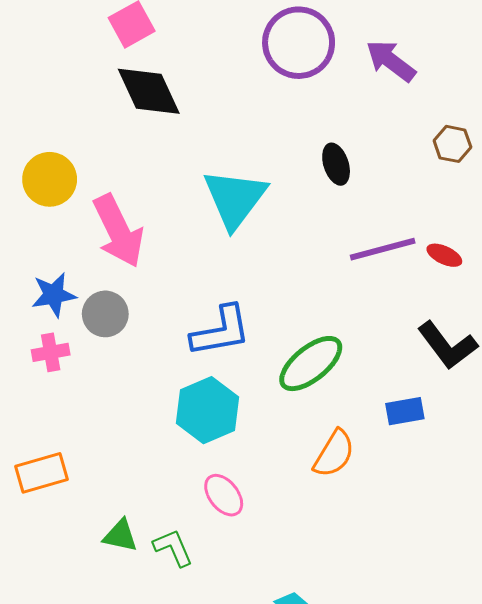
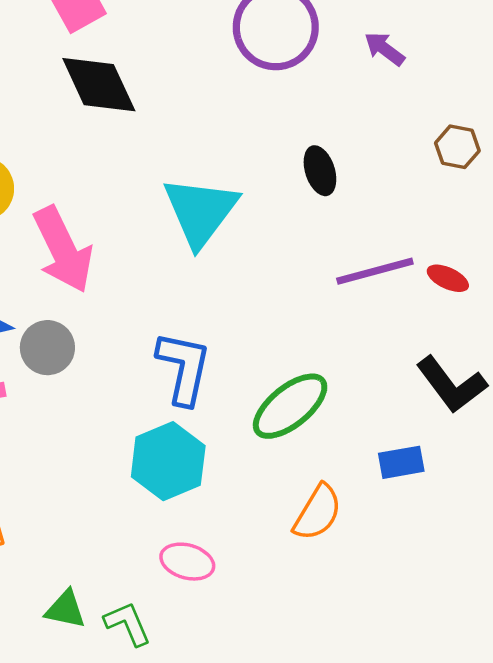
purple arrow: (391, 61) -> (384, 49), size x0.7
blue L-shape: (221, 331) -> (184, 368), turned -68
pink ellipse: (224, 495) -> (187, 562), turned -36

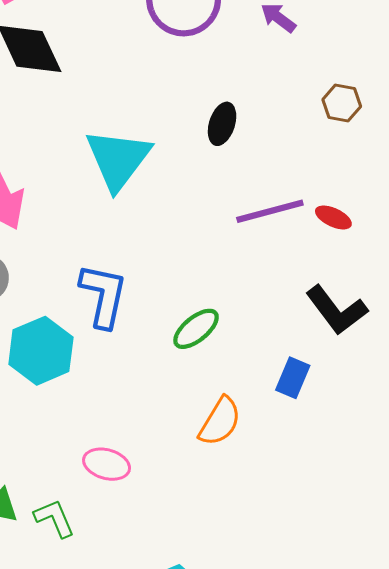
black ellipse: (320, 171) -> (222, 124), turned 36
green ellipse: (290, 406) -> (196, 329), size x0.7
cyan hexagon: (168, 461) -> (41, 351), moved
blue rectangle: (401, 462) -> (293, 378), turned -57

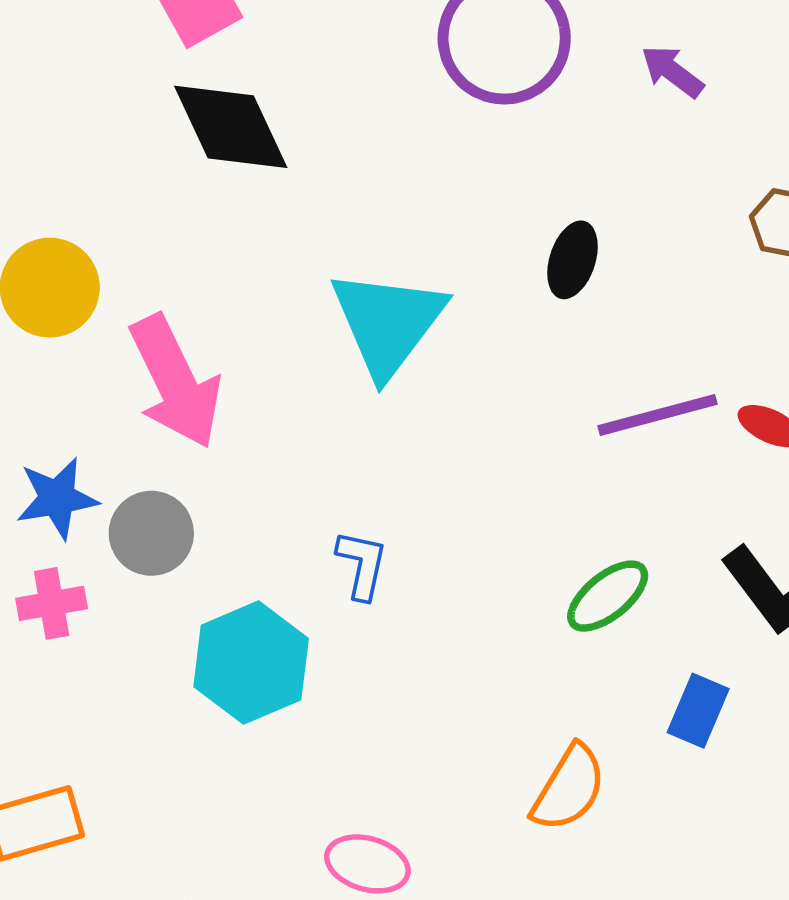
blue L-shape: (103, 296) -> (362, 565), size x0.6
green ellipse: (196, 329) -> (608, 596), moved

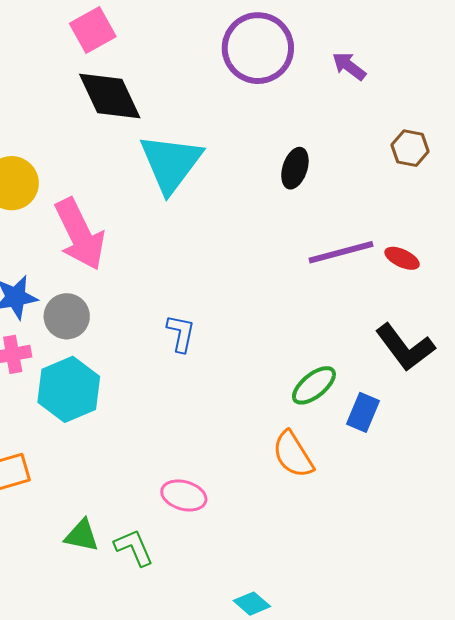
cyan triangle: (388, 323) -> (171, 163), moved
green ellipse: (608, 596) -> (314, 385), moved
cyan hexagon: (251, 663) -> (69, 389), moved
orange semicircle: (569, 788) -> (293, 454), turned 117

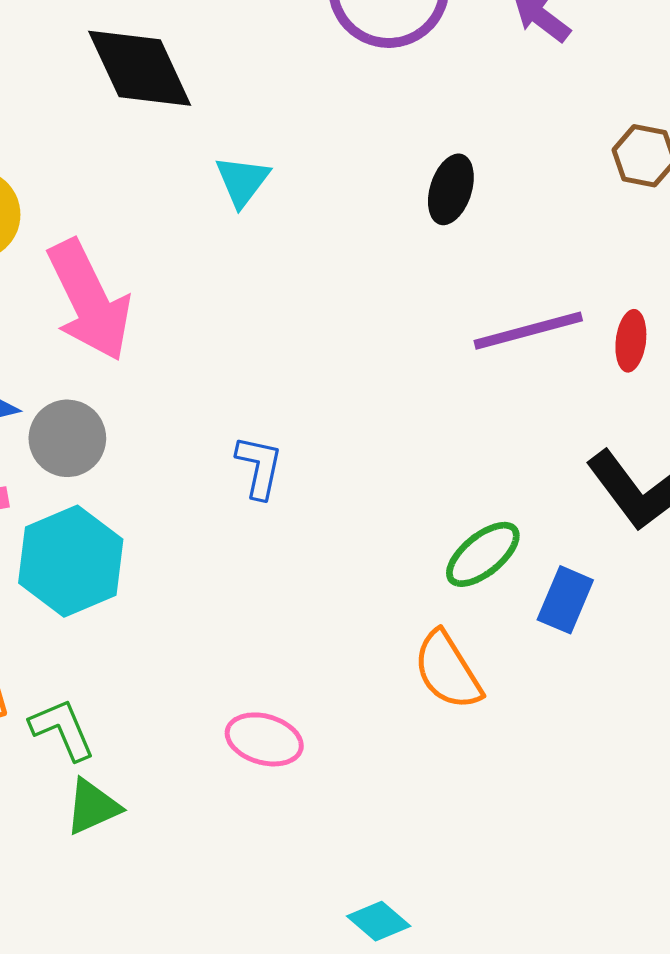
cyan triangle: (171, 163) -> (242, 181), size x0.5
red ellipse: (402, 258) -> (631, 341), turned 72
green triangle: (82, 536) -> (93, 807), turned -36
green L-shape: (134, 548) -> (62, 729), moved

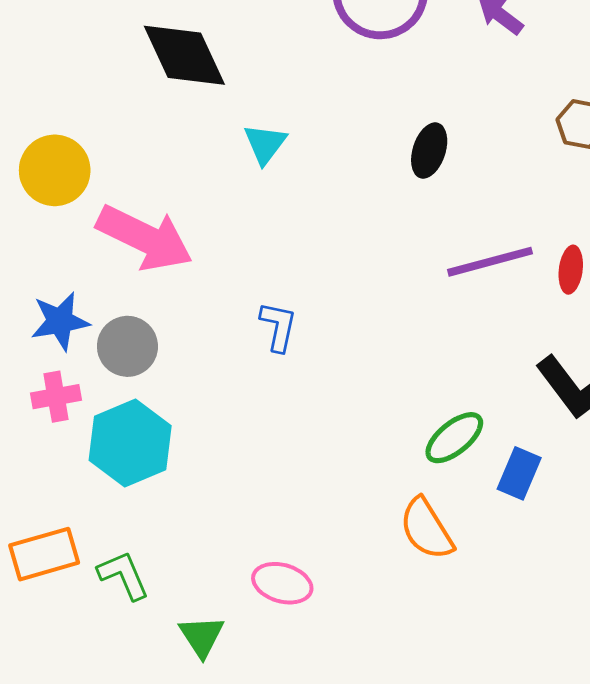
pink arrow: (89, 300) -> (145, 238), turned -38
blue L-shape: (259, 467) -> (278, 327), moved
green triangle: (93, 807) -> (202, 636), moved, turned -39

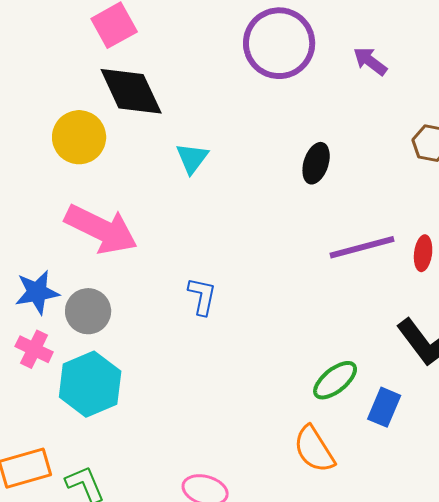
yellow circle: (55, 170) -> (79, 137), moved
pink cross: (56, 397) -> (34, 349), turned 36

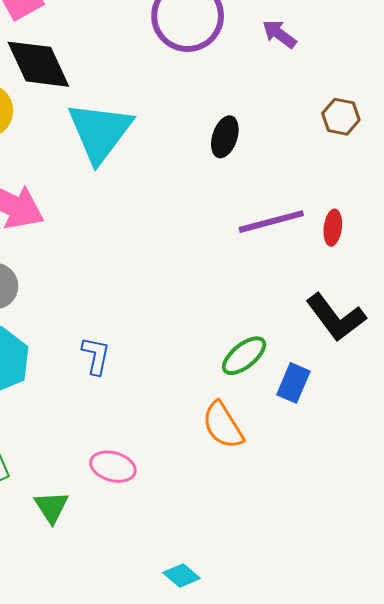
cyan triangle: (192, 158) -> (100, 132), size x2.0
blue L-shape: (202, 296) -> (96, 356), moved

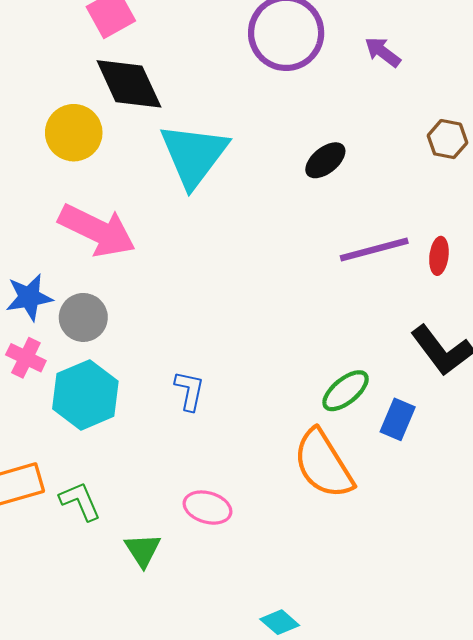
black ellipse: (225, 137) -> (325, 160), turned 33
orange semicircle: (223, 425) -> (323, 464), size x1.4

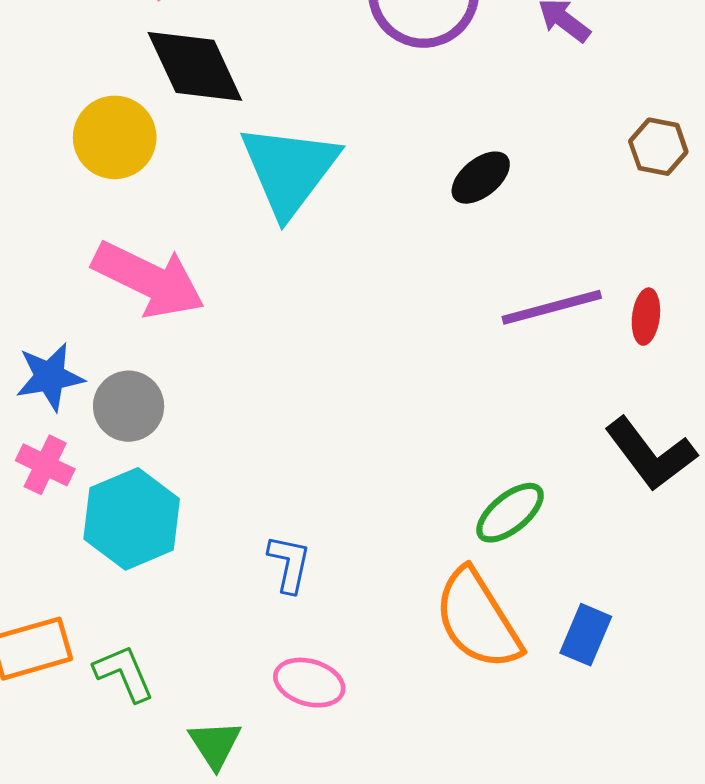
blue L-shape: (189, 391) -> (289, 564), moved
blue rectangle: (398, 419) -> (586, 635), moved

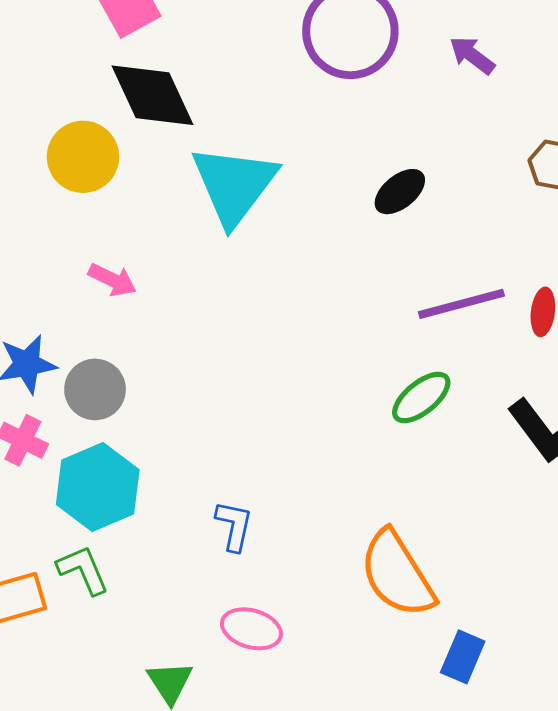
pink arrow: (149, 279) -> (112, 280), size x0.5
green ellipse: (510, 513) -> (421, 397), moved
blue rectangle: (586, 635) -> (463, 657), moved
green L-shape: (124, 673) -> (83, 570), moved

